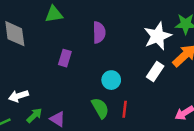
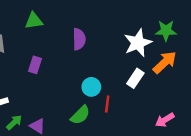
purple rectangle: (65, 58) -> (35, 65), moved
green semicircle: (100, 108) -> (80, 115), turned 75
red line: (125, 109) -> (107, 104), moved

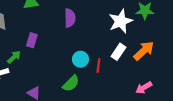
orange arrow: (165, 62) -> (144, 51), moved
red line: (107, 104) -> (98, 66), moved
green arrow: (14, 122) -> (14, 57), moved

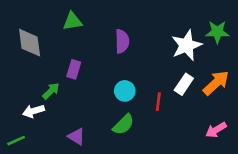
cyan circle: (80, 59) -> (125, 91), moved

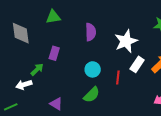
white star: (186, 45) -> (126, 41), moved

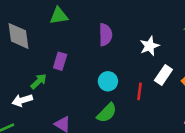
white star: (126, 41) -> (150, 46), size x0.7

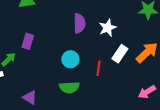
purple semicircle: (105, 35) -> (79, 23), moved
green semicircle: (107, 113) -> (69, 87), turned 42

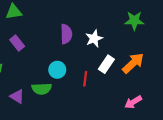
purple rectangle: (28, 41) -> (17, 43), moved, turned -56
green semicircle: (69, 87) -> (42, 89), moved
purple triangle: (30, 98) -> (17, 97), moved

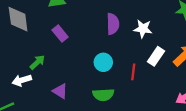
white star: (94, 39) -> (143, 29), turned 30
green semicircle: (42, 89) -> (103, 95), moved

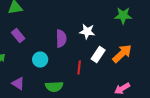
purple semicircle: (113, 24) -> (61, 39), moved
cyan circle: (103, 62) -> (40, 60), moved

